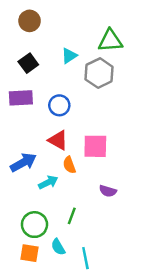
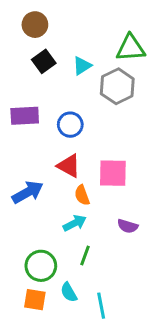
black square: (28, 63) -> (44, 61), moved
cyan arrow: (48, 182) -> (75, 223), moved

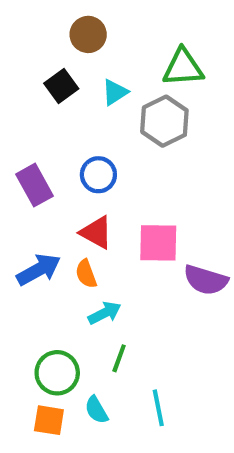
brown circle: (35, 25) -> (88, 34), moved
purple rectangle: (25, 116) -> (34, 185), moved, turned 64
orange semicircle: (82, 195) -> (86, 274), moved
purple semicircle: (128, 226) -> (206, 280), moved, size x1.5
cyan line: (101, 306) -> (158, 408), moved

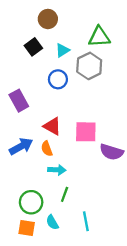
blue circle: (98, 175) -> (58, 79), moved
cyan arrow: (105, 313) -> (57, 170), turned 30

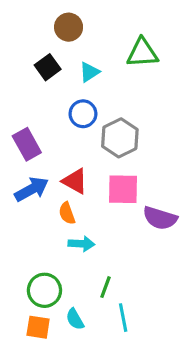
gray hexagon: (89, 66) -> (120, 138), moved
blue arrow: (21, 146) -> (32, 189), moved
green line: (65, 194) -> (105, 287), moved

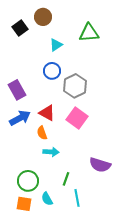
black square: (48, 67) -> (20, 28), moved
pink square: (123, 189) -> (77, 118), turned 35
purple semicircle: (160, 218) -> (100, 165), moved

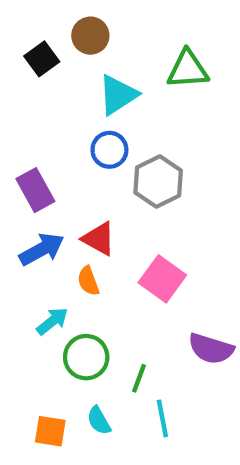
cyan triangle: (56, 45) -> (118, 95), size x1.5
pink square: (77, 118) -> (162, 279), moved
cyan arrow: (51, 152) -> (52, 321), moved, turned -42
green circle: (28, 181) -> (86, 357), moved

